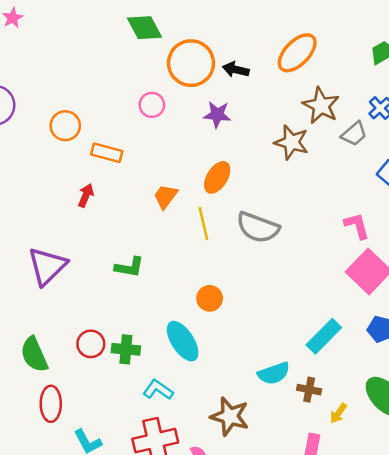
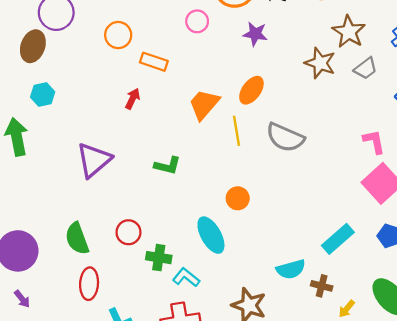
gray trapezoid: (354, 134) -> (366, 68), moved
orange trapezoid: (166, 196) -> (204, 104), size x1.4
green cross: (126, 349) -> (159, 258), moved

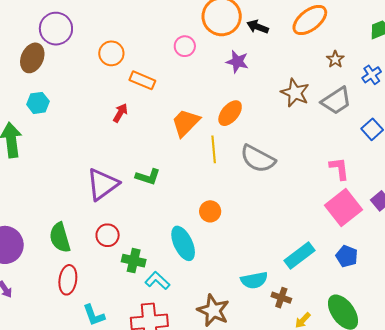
brown star: (349, 32) -> (335, 59), moved, size x0.6
gray trapezoid: (366, 68) -> (336, 101), size x1.4
purple triangle: (94, 160) -> (103, 184), moved

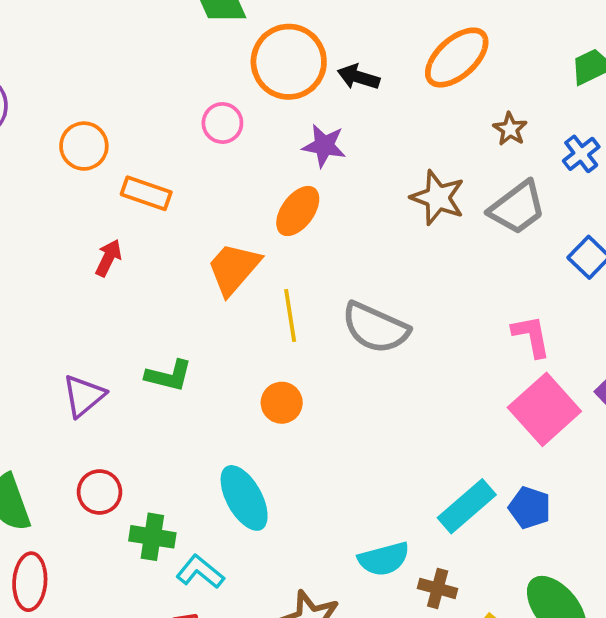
orange ellipse: (230, 113) -> (298, 211), moved
purple triangle: (103, 184) -> (84, 396), size x0.7
orange circle: (210, 211) -> (282, 403), moved
blue pentagon: (347, 256) -> (530, 508), moved

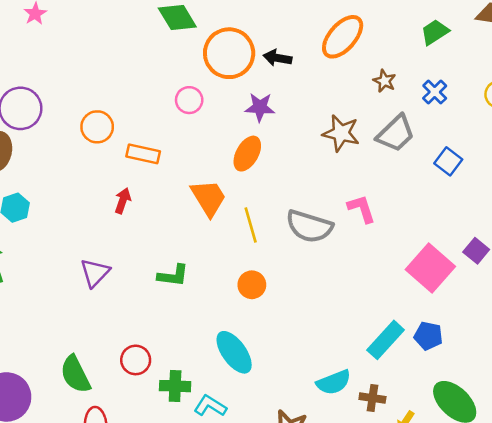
orange trapezoid: (234, 269) -> (208, 198), turned 114
pink L-shape: (531, 336) -> (361, 209), moved
purple triangle: (84, 396) -> (95, 273), moved

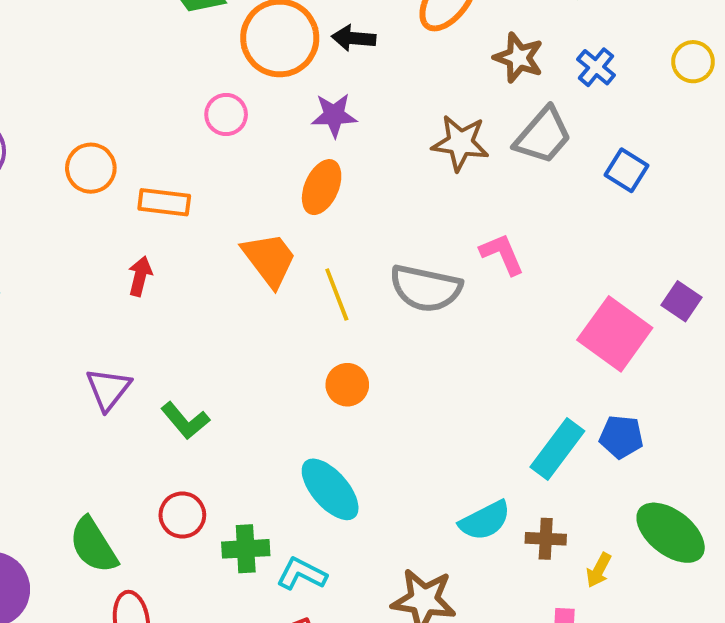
brown star: (384, 81) -> (519, 58), size x1.4
green L-shape: (173, 276) -> (185, 421), moved, turned 48

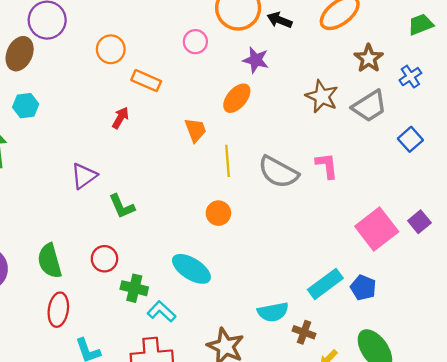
orange trapezoid: (269, 259) -> (196, 130), size x0.7
cyan ellipse: (330, 489) -> (191, 269), turned -33

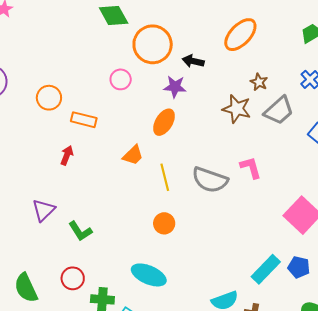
black arrow: (279, 20) -> (193, 61), moved
brown star: (369, 58) -> (259, 82), moved, size x0.7
orange trapezoid: (196, 130) -> (133, 155), turned 75

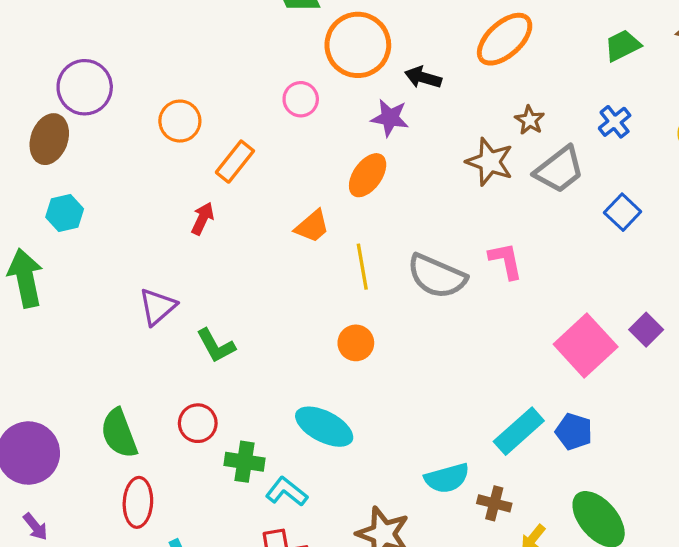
orange rectangle: (84, 120) -> (235, 162), turned -70

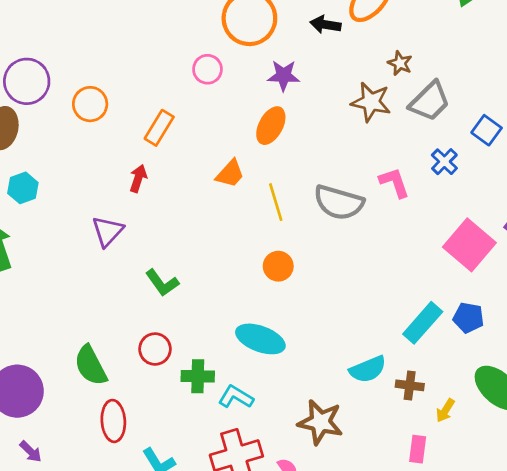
black arrow: (423, 78) -> (325, 25), moved
orange circle: (180, 121) -> (90, 104), moved
blue cross: (615, 122) -> (444, 162), moved
purple triangle: (157, 307) -> (108, 231), moved

